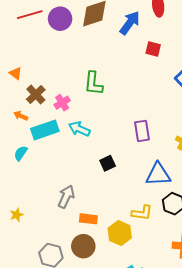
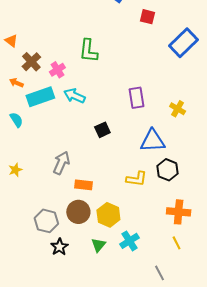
cyan semicircle: (21, 153) -> (16, 120), turned 112
yellow star: (17, 215) -> (15, 170), moved
yellow hexagon: (120, 233) -> (108, 215), moved

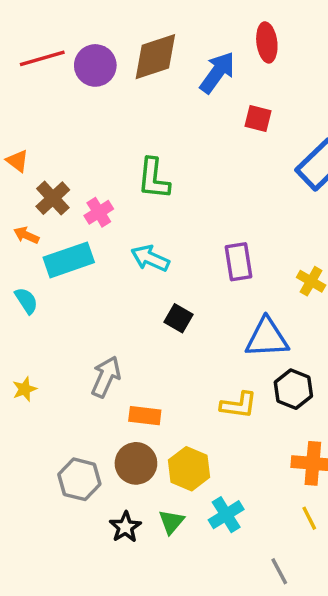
cyan arrow: (74, 96) -> (150, 258), moved
black square: (102, 130) -> (178, 318), turned -35
black star: (59, 247) -> (125, 527), moved

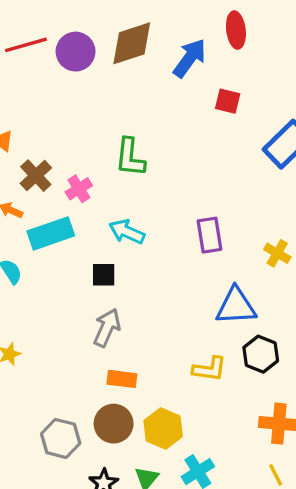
black square: (178, 318) -> (104, 275), moved, turned -30
gray arrow: (106, 377) -> (107, 328), moved

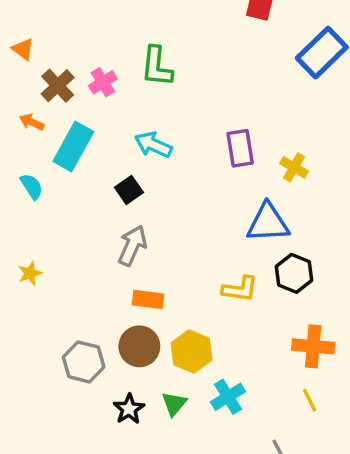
pink cross: (79, 189) -> (103, 82), moved
cyan rectangle: (51, 233) -> (73, 146), turned -42
yellow cross: (277, 253) -> (294, 167), moved
black square: (104, 275) -> (129, 190), turned -35

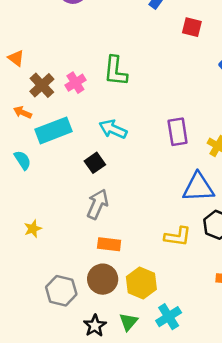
cyan rectangle: (73, 146) -> (54, 130), turned 40
yellow star: (30, 273) -> (33, 229), moved

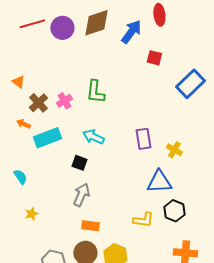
cyan semicircle: (22, 160) -> (20, 177), moved
black square: (95, 163) -> (79, 163), turned -35

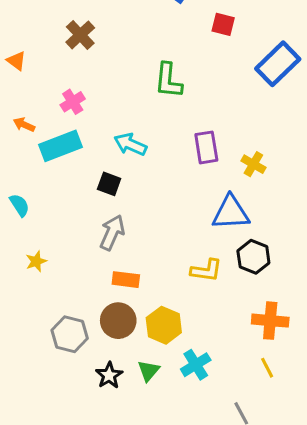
green L-shape: (95, 92) -> (168, 81), moved
pink cross: (64, 101) -> (73, 102), moved
brown cross: (38, 103) -> (80, 35), moved

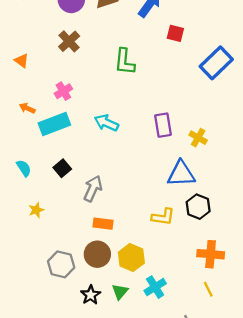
green L-shape: (168, 81) -> (125, 62), moved
black square: (109, 184) -> (62, 168), moved, turned 30

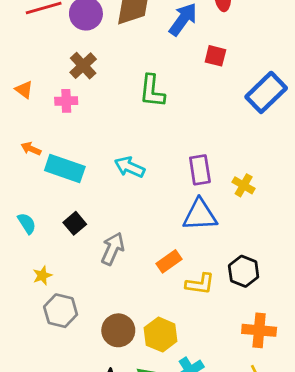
pink cross: (63, 91) -> (66, 101), moved, turned 30
cyan rectangle: (54, 124) -> (65, 168), turned 40
blue triangle: (181, 174) -> (200, 215), moved
orange rectangle: (103, 224) -> (169, 261), moved, turned -42
gray hexagon: (61, 264) -> (61, 311), moved

